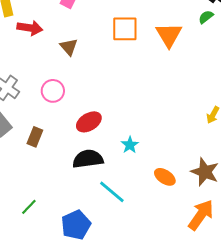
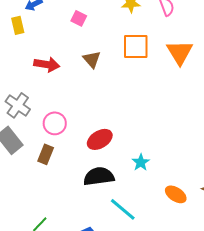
red arrow: (30, 28) -> (47, 64), moved
brown triangle: (69, 47) -> (92, 59), moved
pink circle: (53, 91) -> (55, 123), moved

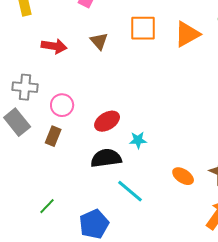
orange triangle: (180, 52) -> (187, 34), turned 32
gray cross: (18, 105) -> (25, 87), turned -30
cyan star: (141, 162) -> (138, 140), moved, turned 30

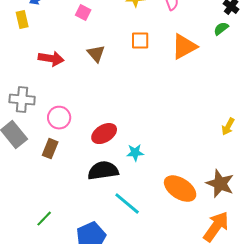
orange square: (143, 28) -> (140, 41), size x0.7
orange ellipse: (183, 176) -> (180, 189), size x1.5

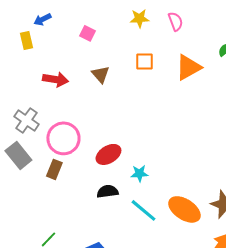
gray cross: (22, 100) -> (26, 120), turned 30
pink circle: (59, 118) -> (63, 138), size x1.4
black semicircle: (103, 171) -> (107, 191), size x0.7
cyan line: (127, 204) -> (143, 210), moved

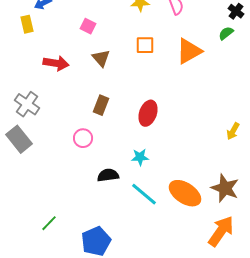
pink square: (87, 33) -> (88, 26), moved
pink circle: (63, 138) -> (83, 138), moved, size x0.6
red ellipse: (108, 154) -> (148, 113), moved, turned -40
brown rectangle: (54, 169) -> (101, 105), moved

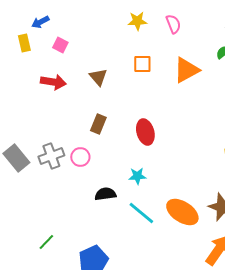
pink square: (88, 26) -> (60, 45), moved
gray cross: (27, 104) -> (51, 156), moved, turned 35
red ellipse: (148, 113) -> (145, 132), turned -35

